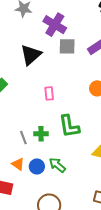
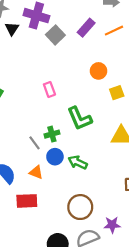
gray square: (67, 46) -> (55, 35), turned -30
black triangle: (31, 55) -> (12, 29), moved, size x0.6
blue circle: (37, 166) -> (55, 157), moved

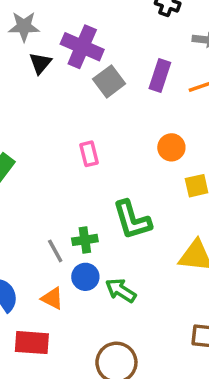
purple rectangle: (86, 28) -> (160, 76), turned -30
pink rectangle: (49, 89) -> (89, 154), moved

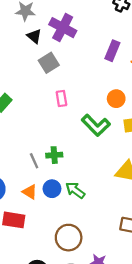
black triangle: (40, 63) -> (34, 36), turned -35
gray square: (109, 81) -> (49, 63), moved
green L-shape: (132, 220) -> (96, 125), moved, turned -32
blue circle: (85, 277) -> (52, 189), moved

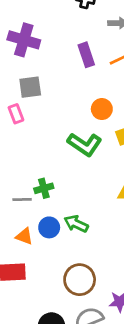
purple rectangle: (112, 51) -> (86, 55), turned -30
gray square: (49, 63) -> (30, 87), moved, turned 36
pink rectangle: (61, 99) -> (16, 114), moved
gray line: (34, 161) -> (22, 199), turned -56

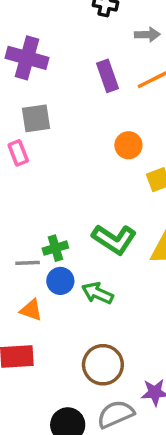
green L-shape: (85, 144) -> (114, 239), moved
blue circle: (49, 227) -> (60, 281), moved

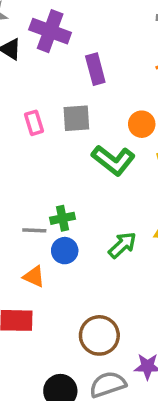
purple rectangle: (107, 76) -> (95, 69), moved
gray square: (36, 118) -> (76, 118), moved
green L-shape: (114, 239) -> (113, 160), moved
green arrow: (98, 293) -> (122, 245), moved, turned 108

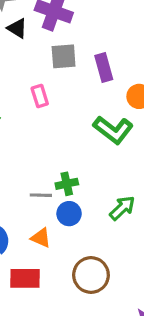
purple rectangle: (95, 69) -> (104, 68), moved
gray square: (76, 118) -> (64, 56), moved
brown circle: (99, 335) -> (91, 275), moved

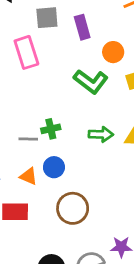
pink rectangle: (40, 96) -> (26, 52), size x1.6
green arrow: (122, 208) -> (101, 134), moved, turned 45
blue circle: (69, 214) -> (54, 167), moved

